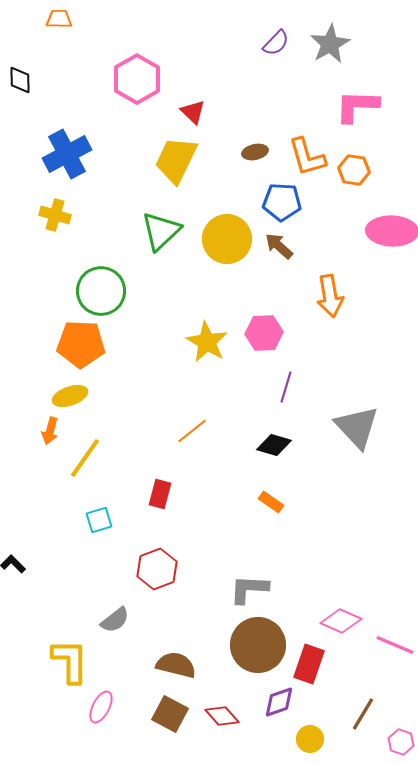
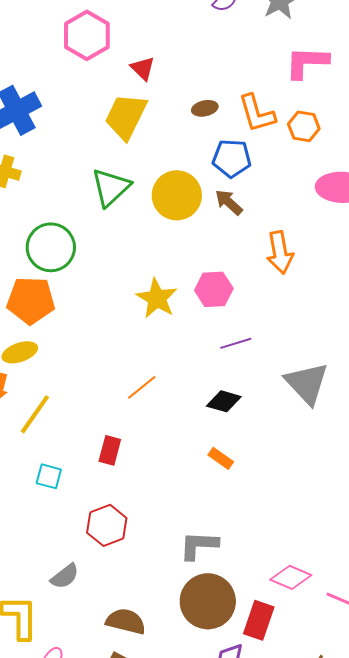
purple line: (286, 387) -> (236, 343), turned 56
cyan square: (99, 520) -> (49, 476), turned 32

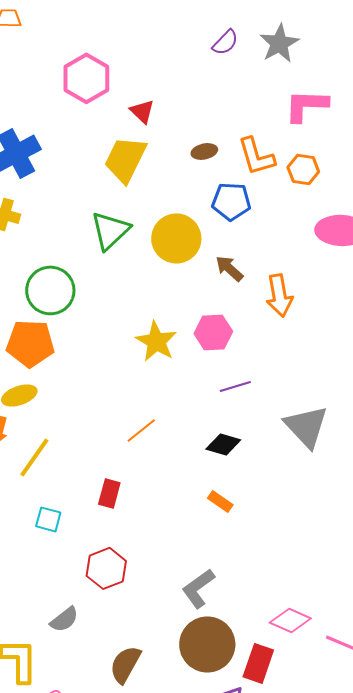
brown arrow: (229, 202) -> (229, 268), moved
gray L-shape: (199, 545) -> (198, 588), turned -39
brown semicircle: (126, 621) -> (125, 664), turned -75

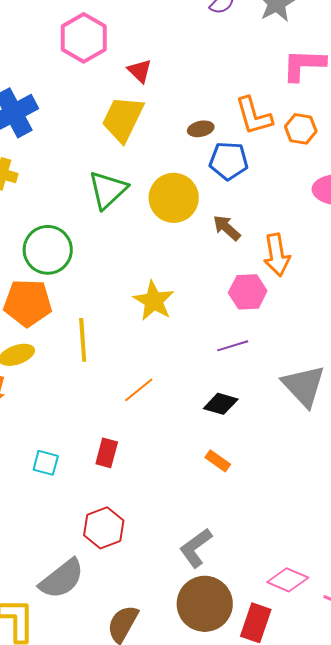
brown ellipse: (204, 151) -> (201, 129), moved
pink hexagon: (213, 332) -> (248, 292), moved
yellow line: (34, 457) -> (83, 340), moved, turned -39
cyan square: (48, 519) -> (46, 463), moved
gray semicircle: (64, 619) -> (62, 579), size x1.6

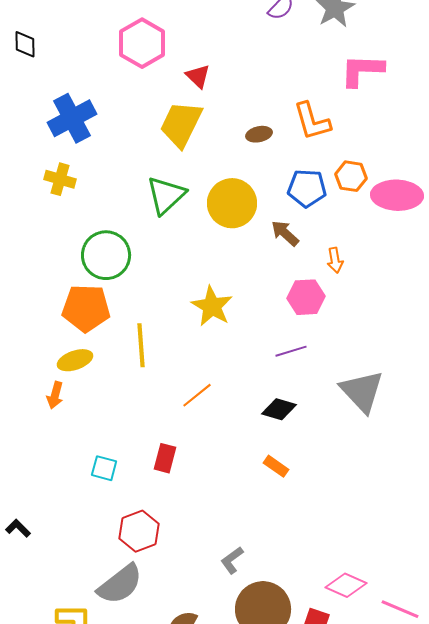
orange hexagon: (301, 129) -> (351, 176), moved
blue pentagon: (229, 161) -> (307, 188), moved
orange arrow: (277, 255) -> (335, 260), size x0.6
red hexagon: (104, 528) -> (139, 531), moved
gray L-shape: (196, 548) -> (232, 560), moved, size x0.7

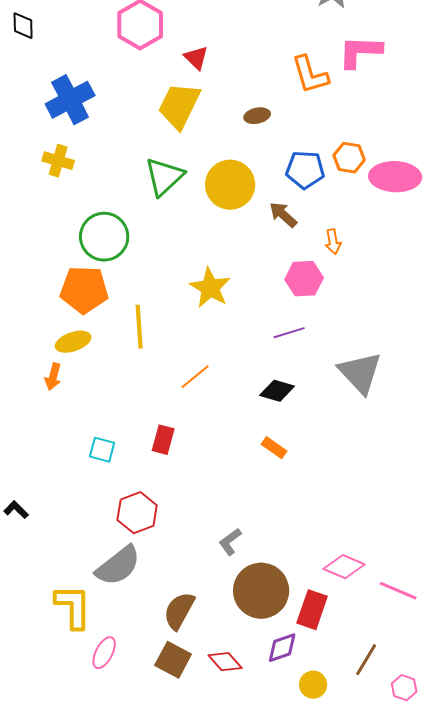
orange L-shape: (312, 121) -> (310, 75), moved

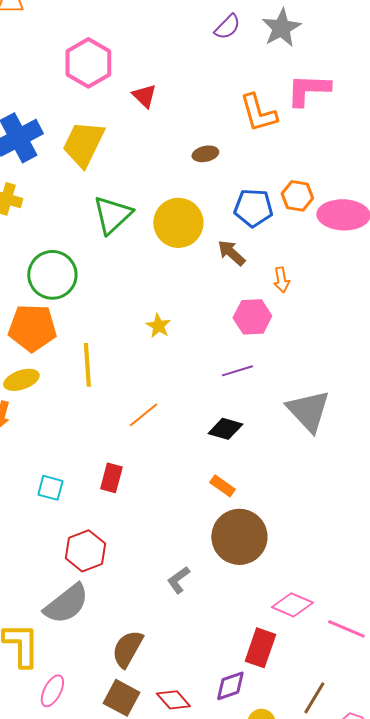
yellow trapezoid: (179, 106) -> (83, 144), moved
yellow star: (210, 288) -> (158, 326), size x0.6
brown circle: (261, 591) -> (239, 537), moved

